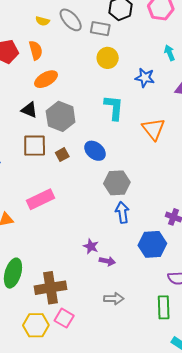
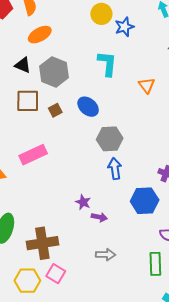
blue star: (145, 78) -> (124, 27), moved, turned -30
orange triangle: (153, 129) -> (147, 85), size x0.7

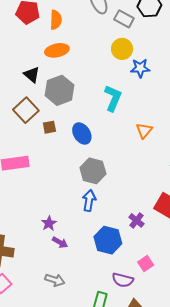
brown square: (28, 101) -> (26, 110), turned 30

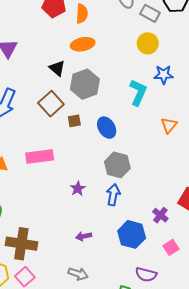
blue star: (140, 68) -> (164, 75), moved
purple star: (49, 223) -> (78, 189), moved
purple arrow: (60, 242) -> (84, 236), turned 140
pink square: (146, 264) -> (171, 247), moved

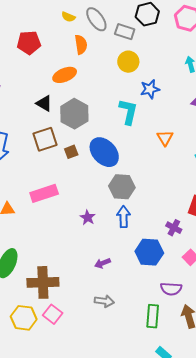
orange semicircle: (82, 14) -> (81, 45), moved
brown square: (51, 104) -> (45, 139), turned 35
blue ellipse: (107, 128) -> (104, 152), size x1.4

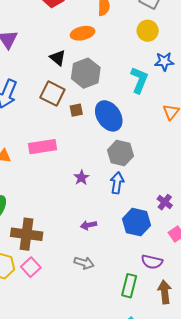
brown square: (45, 139) -> (52, 93), turned 35

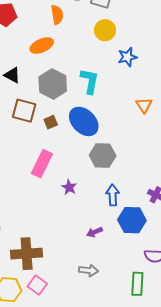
black triangle: (58, 58) -> (12, 75), moved
cyan L-shape: (139, 80) -> (90, 81), moved
pink rectangle: (43, 147) -> (42, 164), moved, turned -44
blue arrow: (117, 183) -> (113, 195), moved
purple arrow: (89, 225) -> (95, 232), moved

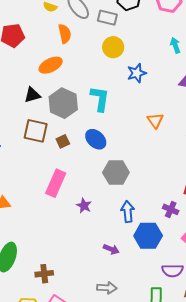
black triangle: (12, 75) -> (32, 95), moved, turned -42
blue ellipse: (84, 121) -> (96, 139), size x0.7
purple arrow: (95, 232) -> (111, 249), turned -133
brown cross: (27, 254) -> (44, 274), size x0.6

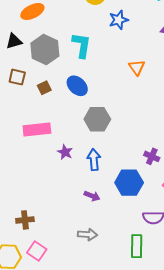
brown square: (36, 131) -> (17, 77), size x0.7
pink rectangle: (56, 183) -> (37, 130), turned 60
blue arrow: (128, 212) -> (94, 160), moved

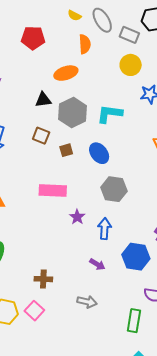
cyan L-shape: (82, 45) -> (110, 114), turned -100
brown cross: (25, 220) -> (43, 279), moved

